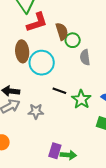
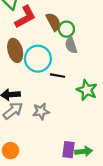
gray semicircle: (85, 57) -> (71, 45), moved
black line: (59, 91) -> (58, 76), moved

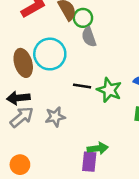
brown ellipse: (15, 50) -> (23, 63), moved
black line: (58, 76) -> (82, 86), moved
green arrow: (84, 151) -> (98, 148), moved

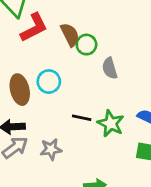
gray semicircle: (89, 37) -> (110, 68), moved
cyan circle: (50, 54) -> (49, 82), size x0.7

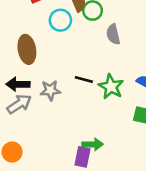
cyan circle: (49, 82) -> (60, 20), moved
gray star: (51, 149) -> (50, 90), moved

